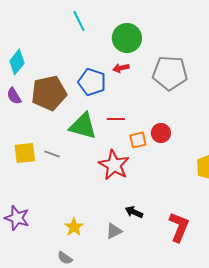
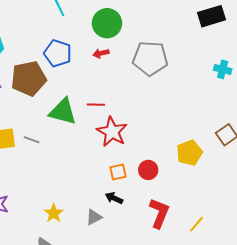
blue pentagon: (92, 82) -> (58, 53), moved
red circle: (161, 133) -> (148, 170), moved
orange square: (138, 140) -> (118, 172), moved
red star: (114, 165) -> (112, 132), moved

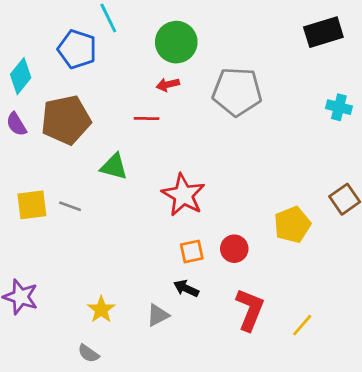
blue pentagon: (58, 53) -> (77, 49), moved
red line: (96, 105) -> (147, 119), moved
green triangle: (63, 112) -> (114, 167), size x0.7

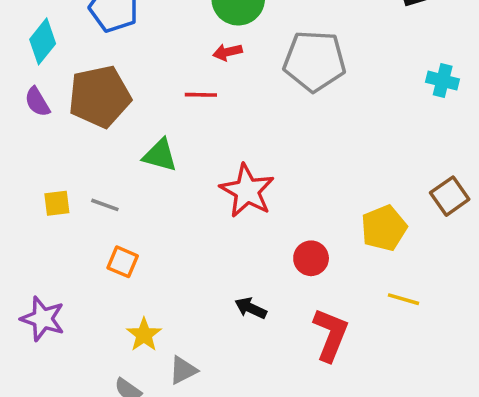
yellow square: (32, 205) -> (57, 203), size x0.7
orange square: (192, 252) -> (123, 262), moved, turned 35
gray triangle: (158, 315) -> (183, 370), moved
yellow line: (302, 325) -> (403, 299), moved, turned 65

